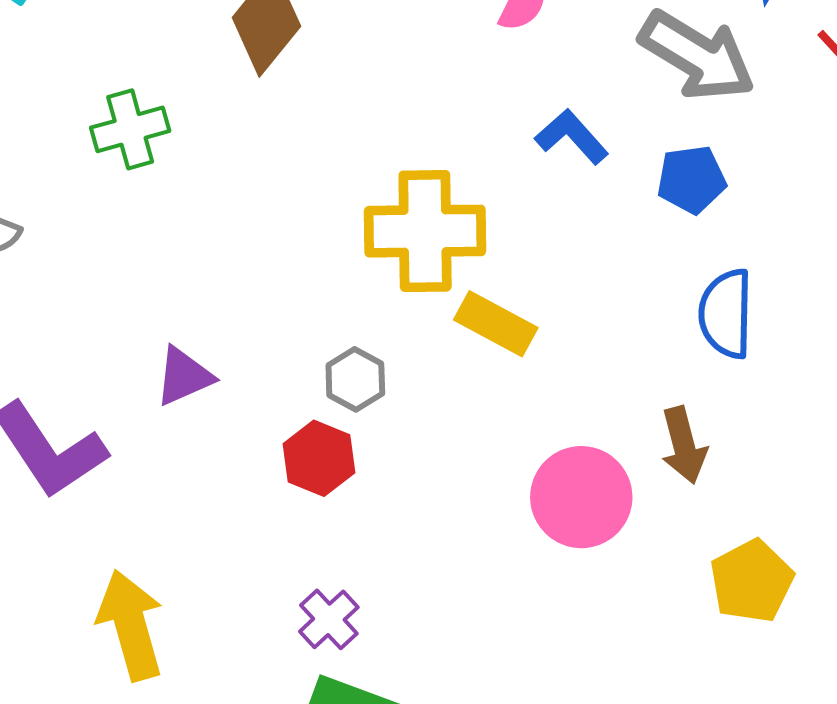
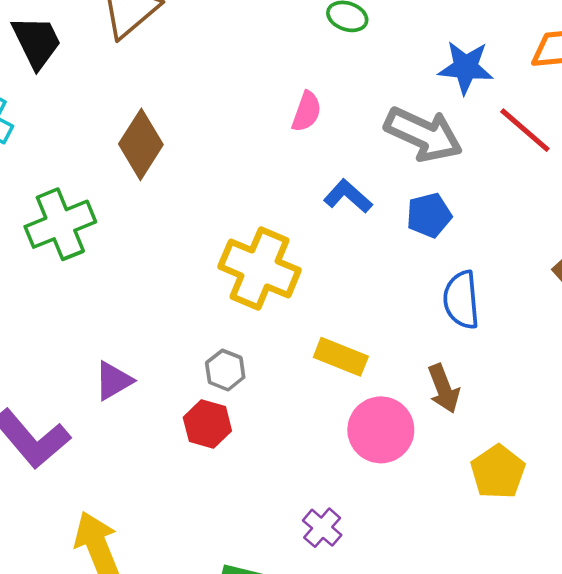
green cross: (130, 129) -> (60, 224), size x1.4
yellow cross: (425, 231) -> (260, 268), turned 30
yellow rectangle: (496, 324) -> (341, 357), moved
purple cross: (329, 619) -> (322, 528), moved

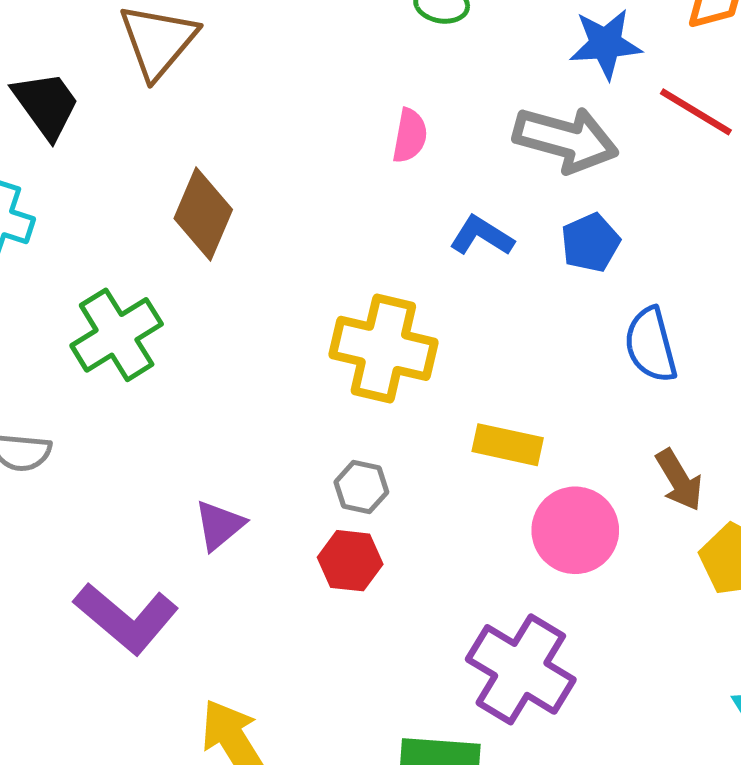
brown arrow: (444, 389) -> (679, 480), moved
purple cross: (322, 528) -> (521, 669), size x2.0

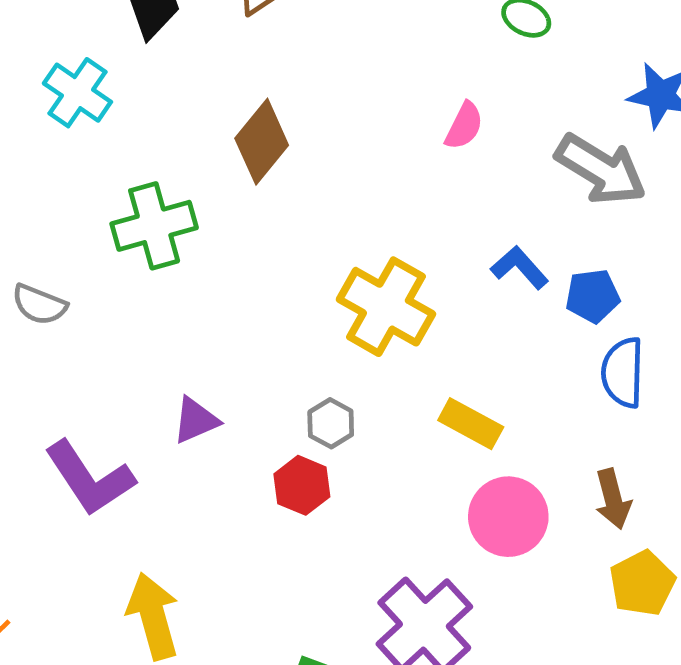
blue L-shape: (482, 236) -> (520, 267), moved
blue pentagon: (590, 243) -> (593, 296), moved

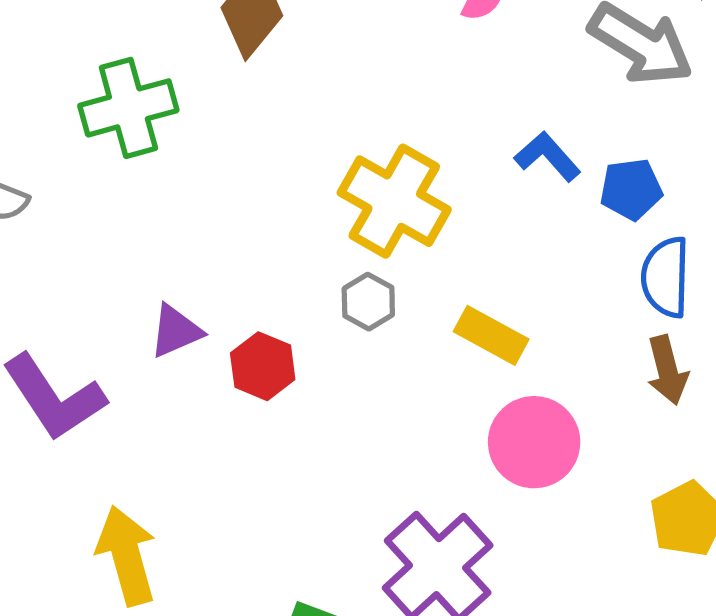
gray hexagon: (331, 423) -> (368, 302), moved
red hexagon: (302, 485) -> (263, 366), moved
brown arrow: (613, 499) -> (667, 370), moved

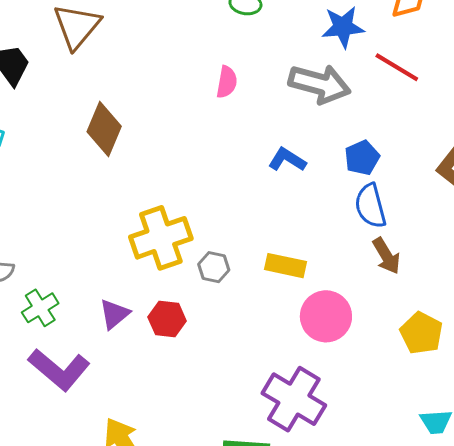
green cross: (128, 108) -> (40, 308), moved, size x0.7
blue pentagon: (631, 189) -> (362, 158), moved
yellow cross: (394, 201) -> (161, 238), moved, turned -32

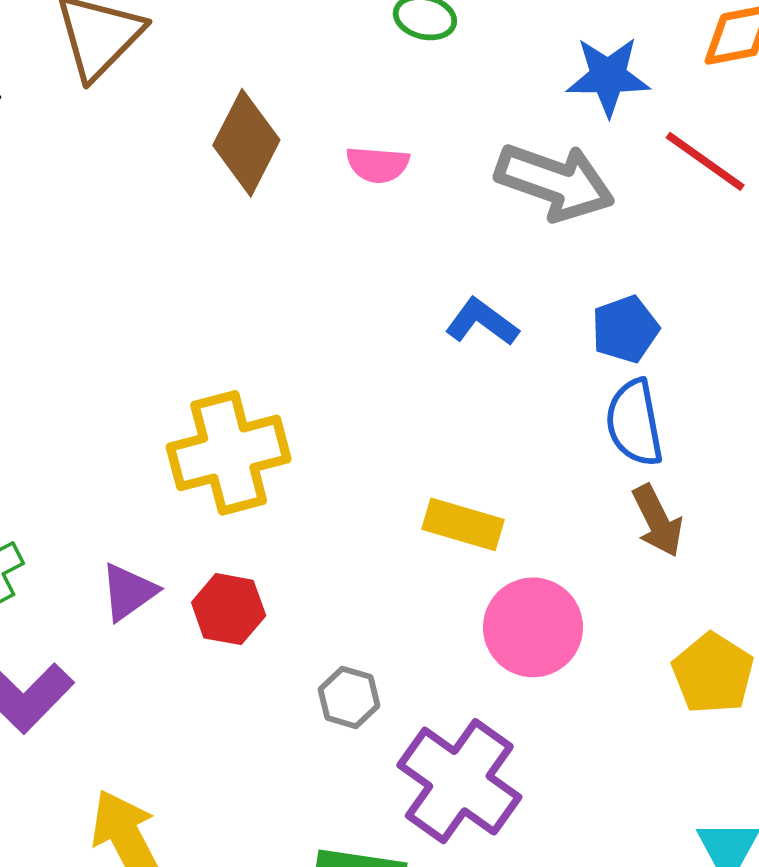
pink semicircle: (227, 82) -> (378, 165), turned 80
brown diamond: (104, 129) -> (246, 143), moved
gray hexagon: (214, 267) -> (349, 697), moved

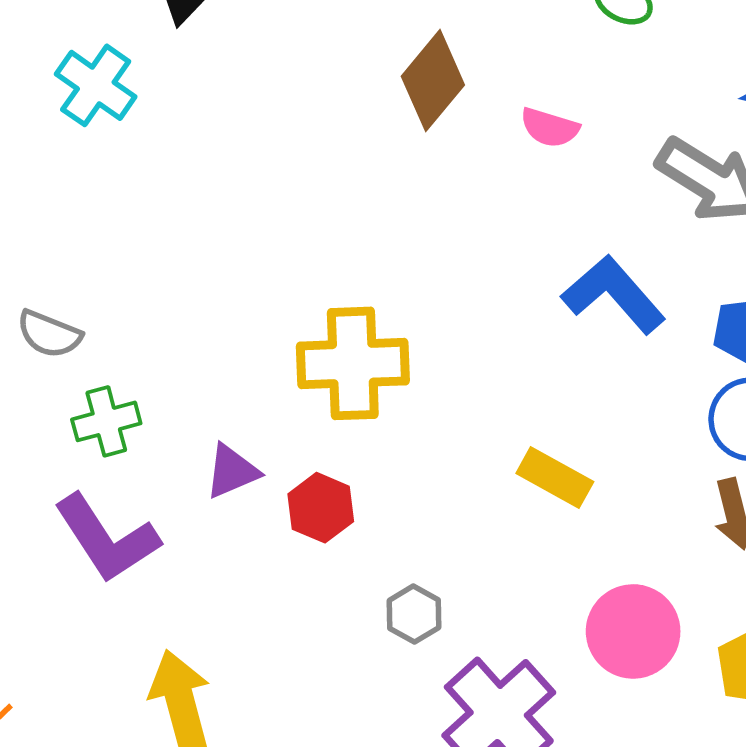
blue L-shape: (482, 322) -> (614, 294), size x1.5
pink circle: (533, 627) -> (633, 631), moved

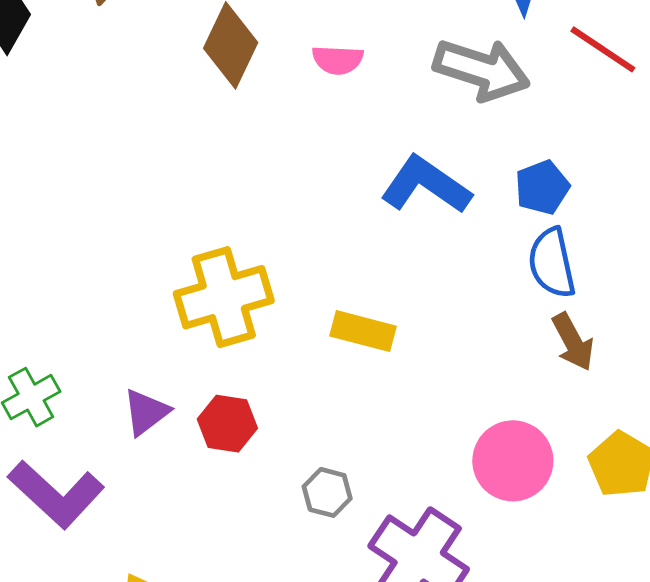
yellow rectangle: (555, 477) -> (363, 331), moved

